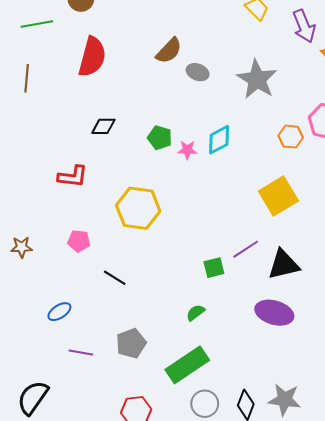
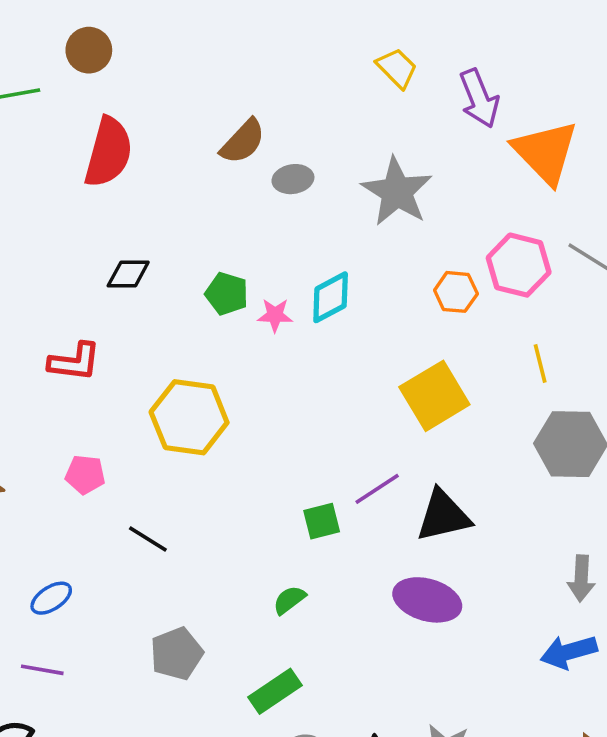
gray ellipse: (198, 72) -> (293, 179), turned -30
purple line: (81, 353) -> (42, 670), moved
green rectangle: (187, 365) -> (275, 691), size x0.7

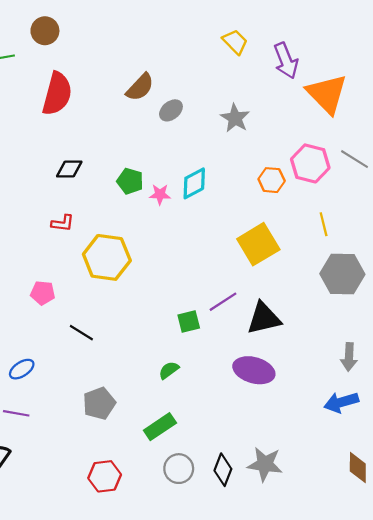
gray ellipse: (293, 179) -> (171, 110), turned -30
gray star: (397, 192) -> (235, 118), size x0.7
red L-shape: (74, 362) -> (63, 223), moved, size x0.7

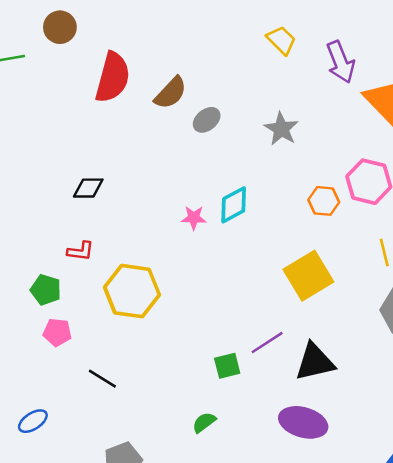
red semicircle: (57, 94) -> (113, 77), moved
green pentagon: (130, 181) -> (46, 290), moved

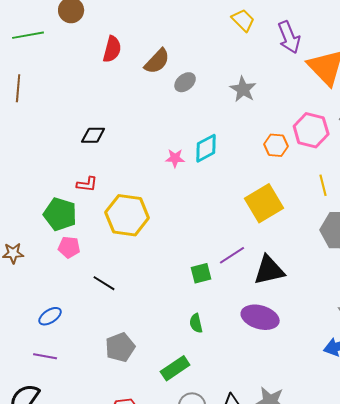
red semicircle: (113, 77) -> (112, 49), size x0.7
green pentagon: (46, 290) -> (60, 214), size x1.4
green semicircle: (204, 422) -> (196, 323), moved, turned -66

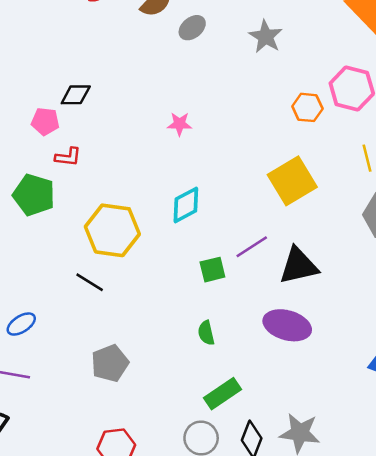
cyan diamond: (206, 148) -> (186, 205), moved
yellow hexagon: (127, 215) -> (112, 230), moved
pink pentagon: (69, 247) -> (45, 121), moved
green rectangle: (175, 368) -> (223, 394), moved

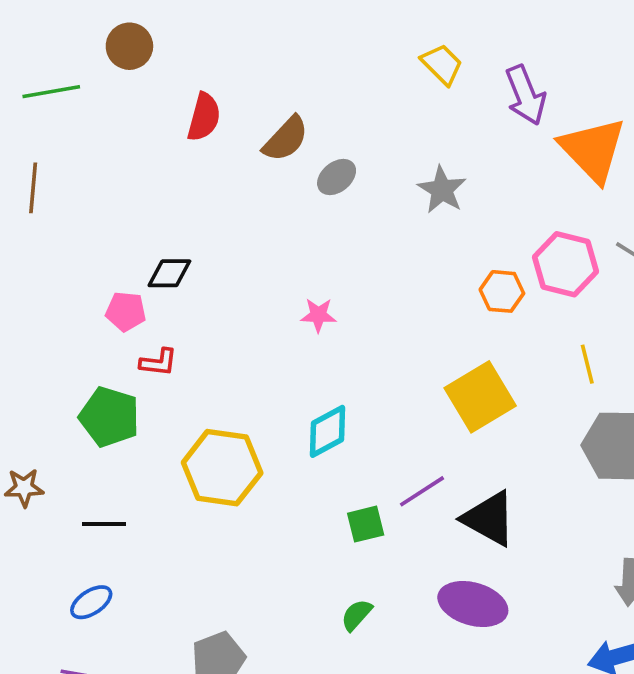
black triangle: (299, 266) -> (489, 519), turned 42
black line: (90, 282) -> (104, 524), moved, turned -32
green semicircle: (206, 333) -> (357, 615), turned 55

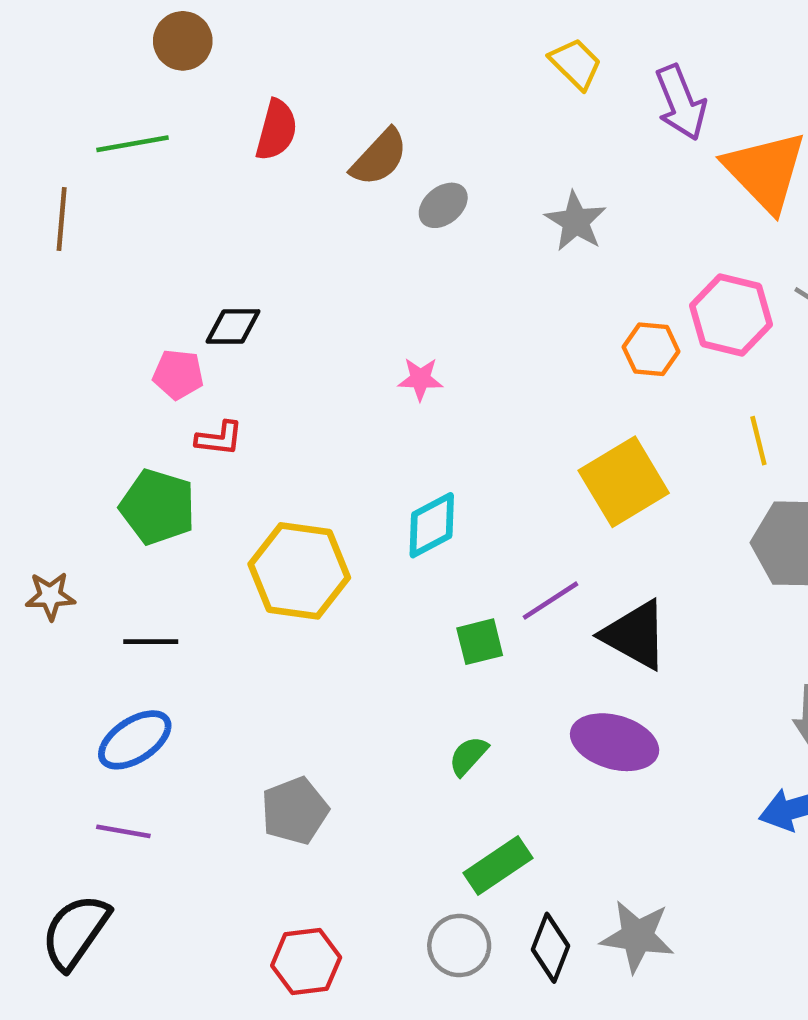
green line: (51, 92) -> (132, 144), moved
blue ellipse: (91, 602) -> (135, 740), size x1.4

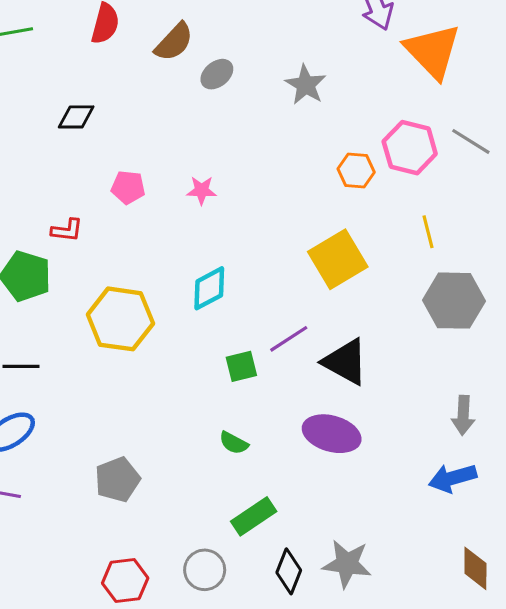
black diamond: (233, 326) -> (76, 117), moved
pink pentagon: (178, 374) -> (128, 187), moved
green semicircle: (468, 756) -> (234, 443), turned -104
gray circle: (459, 945) -> (205, 570), moved

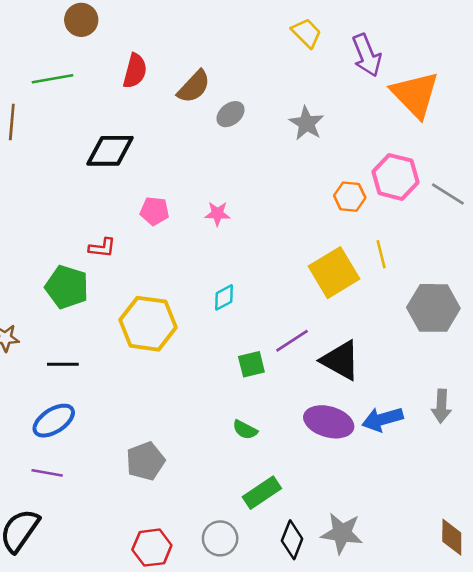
black diamond: (76, 117) -> (110, 151), size x1.5
gray line: (471, 141) -> (448, 194), moved
yellow line: (428, 232) -> (381, 254), moved
cyan diamond: (209, 288) -> (224, 297), size x0.7
blue arrow: (453, 478) -> (382, 419), moved

